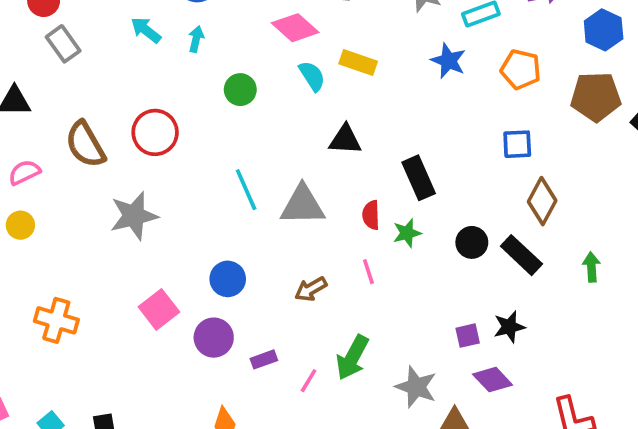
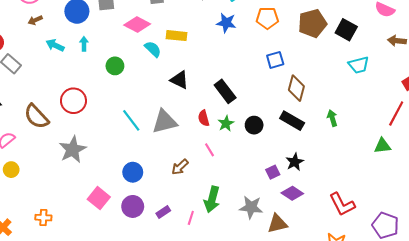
black triangle: (345, 140) -> (179, 80), turned 36
black circle: (472, 242) -> (254, 125), moved
orange cross: (56, 320) -> (43, 218), size x0.7

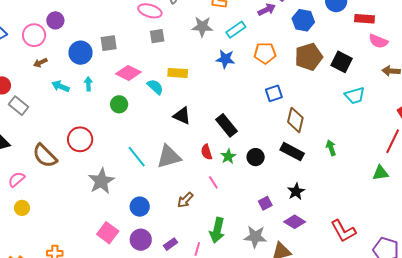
pink diamond: (137, 25) -> (128, 73), moved
gray star: (73, 150) -> (101, 181), moved
purple square: (273, 172) -> (265, 203), moved

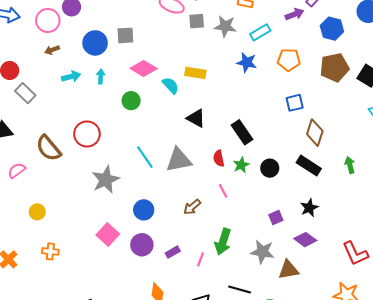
gray square: (157, 36) -> (197, 21), moved
cyan arrow: (60, 86) -> (71, 77), turned 138
yellow circle: (22, 208) -> (37, 212), moved

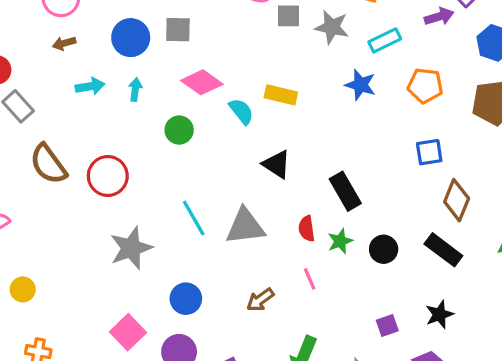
brown semicircle: (48, 148) -> (48, 164), moved

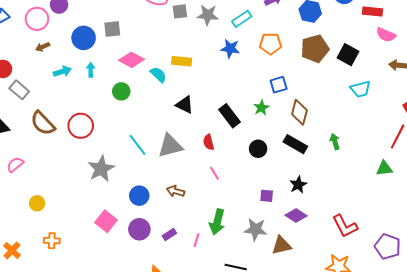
green star: (340, 241) -> (261, 108), moved
brown arrow: (260, 300) -> (176, 191), moved, turned 60
purple square: (387, 325) -> (267, 196), turned 32

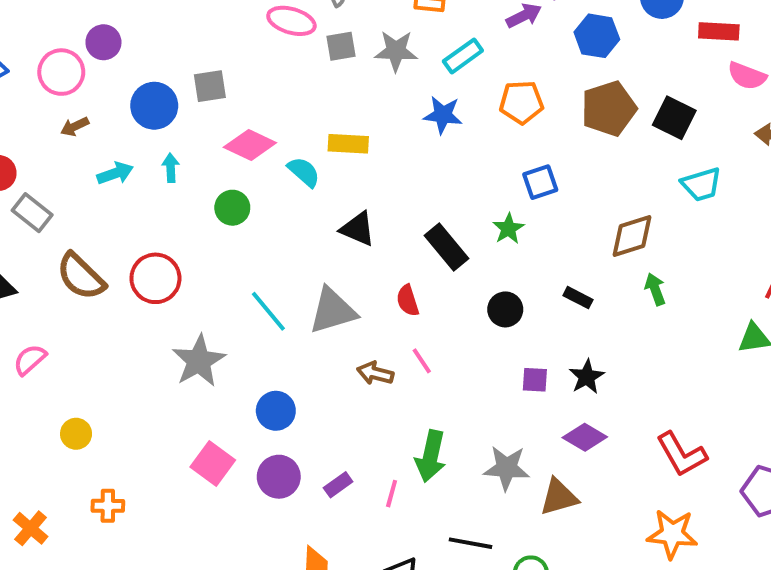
brown diamond: (299, 112) -> (632, 236), moved, turned 60
black rectangle: (295, 144) -> (578, 298), size x0.6
brown arrow: (176, 191) -> (375, 373), moved
purple square: (267, 196) -> (535, 380), moved

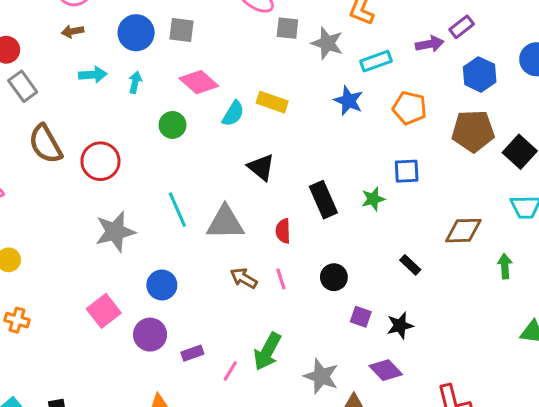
cyan semicircle: (304, 172) -> (233, 114), turned 64
green arrow: (655, 289) -> (505, 266), moved
black circle: (505, 309) -> (334, 277), moved

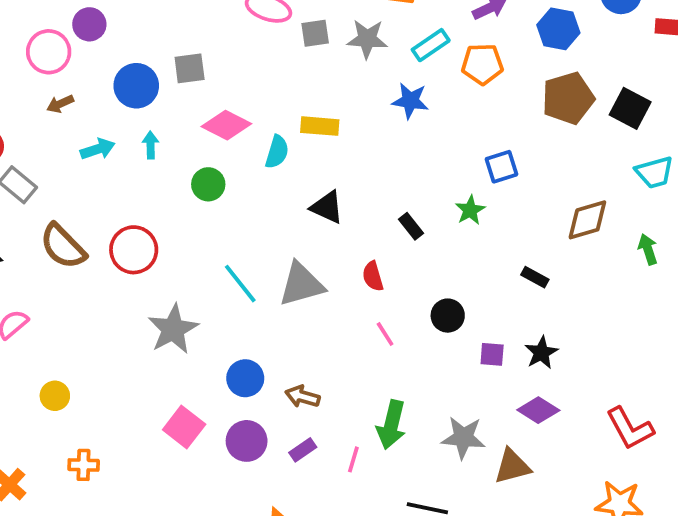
orange pentagon: (410, 108) -> (482, 64), moved
black rectangle: (323, 200) -> (411, 226), size x0.6
brown arrow: (244, 278) -> (303, 397), moved

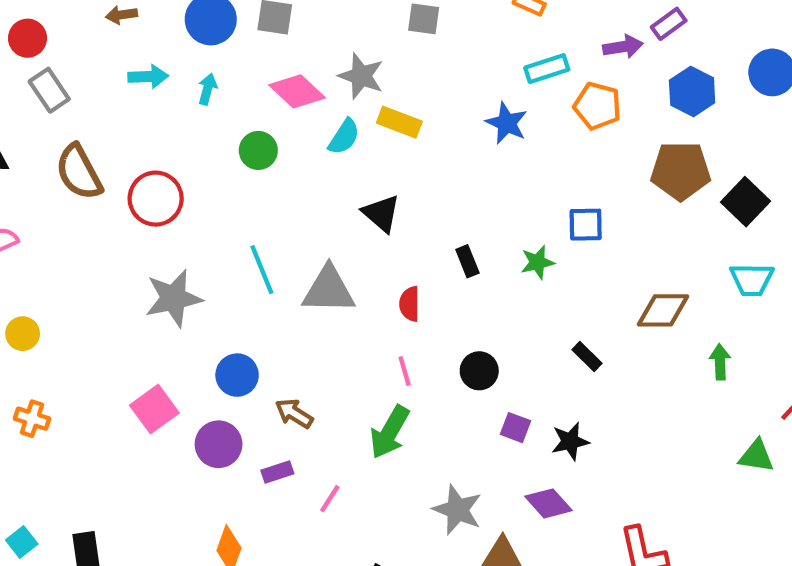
gray star: (367, 39) -> (361, 76), moved
green arrow: (391, 425) -> (390, 432), moved

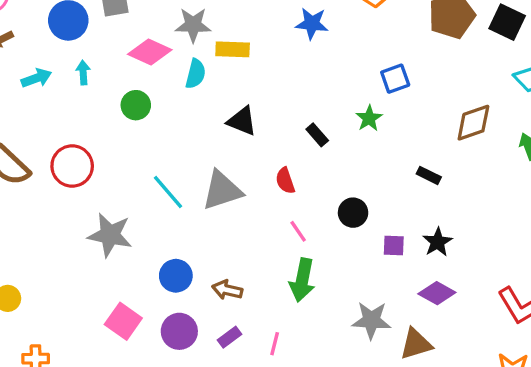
gray star: (174, 298) -> (110, 235), turned -30

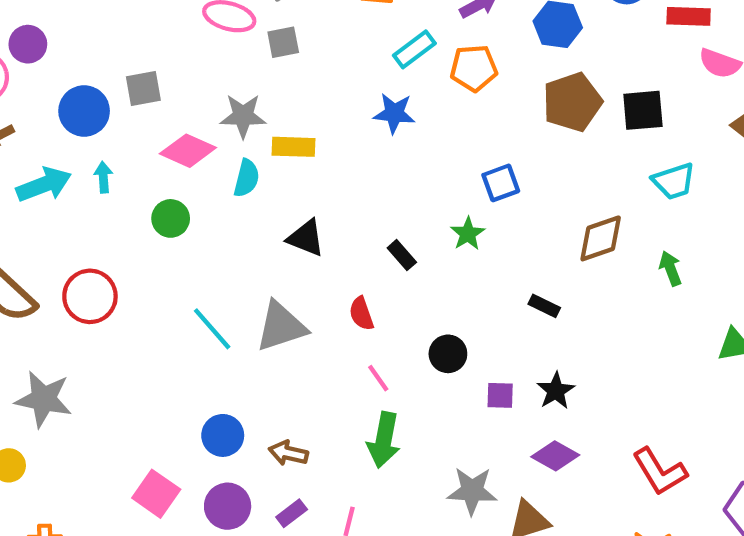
black square: (507, 22) -> (643, 110), turned -30
cyan arrow: (36, 78) -> (44, 185), size x1.4
gray star: (110, 235) -> (44, 399), moved

